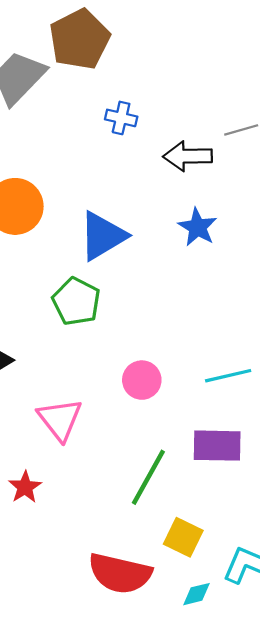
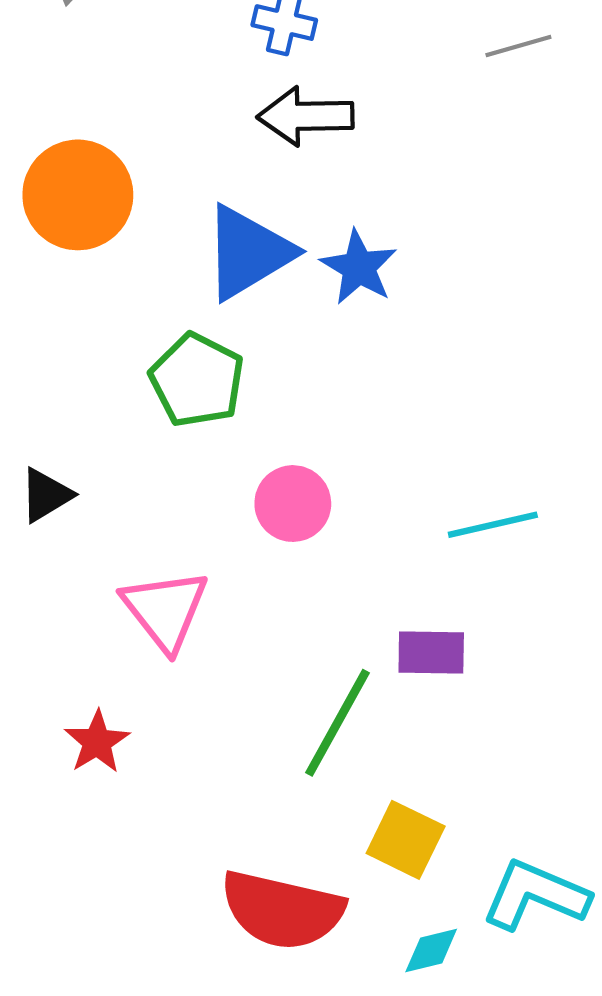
black arrow: (188, 156) -> (306, 116), moved
blue star: (198, 227) -> (359, 267), moved
pink circle: (142, 380) -> (293, 504), moved
purple rectangle: (217, 446) -> (431, 653), moved, size x0.7

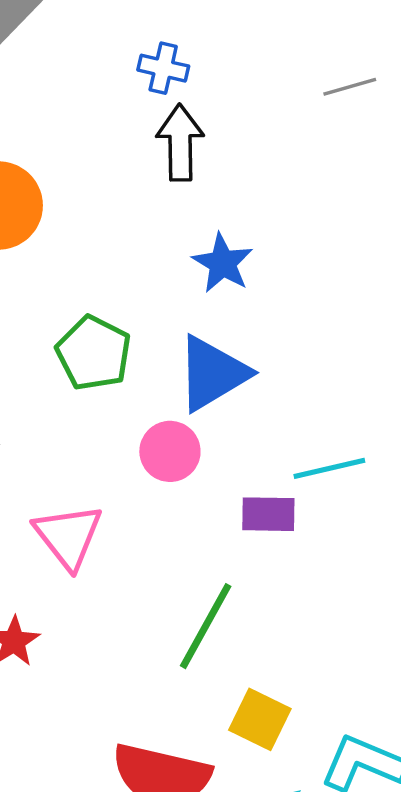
black arrow: (306, 116) -> (180, 143), turned 90
blue triangle: (248, 252) -> (212, 373), moved
purple rectangle: (431, 653) -> (268, 514), moved

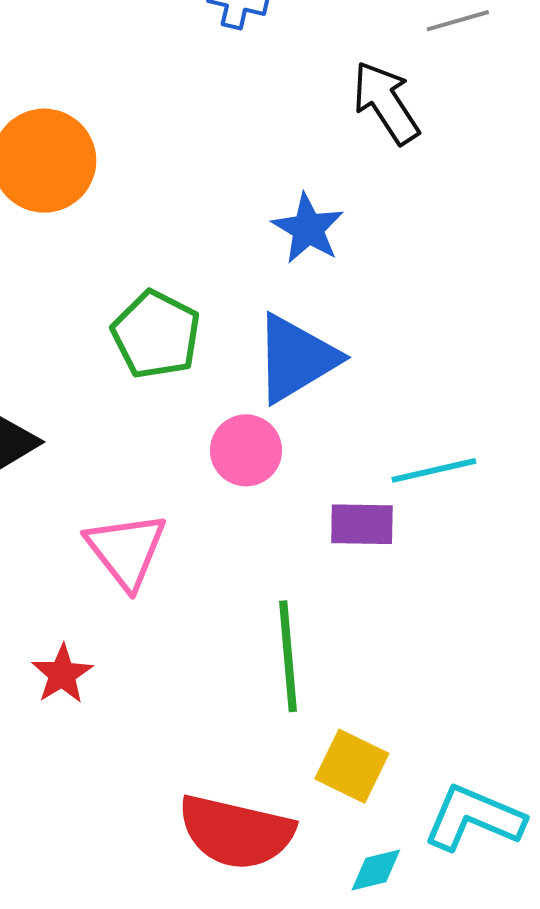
black arrow: (180, 143) -> (386, 103), moved, turned -32
green line: (206, 626) -> (288, 656), turned -34

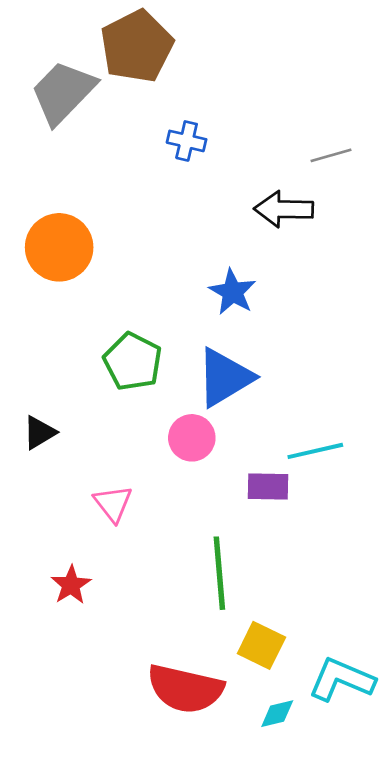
black arrow: (386, 103) -> (284, 209), turned -56
pink triangle: (126, 550) -> (113, 504), size x0.7

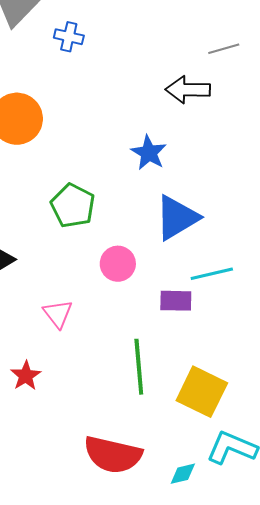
blue cross: (187, 141) -> (69, 37), moved
blue triangle: (225, 377) -> (177, 218), moved
yellow square: (261, 645) -> (202, 392), moved, size x1.4

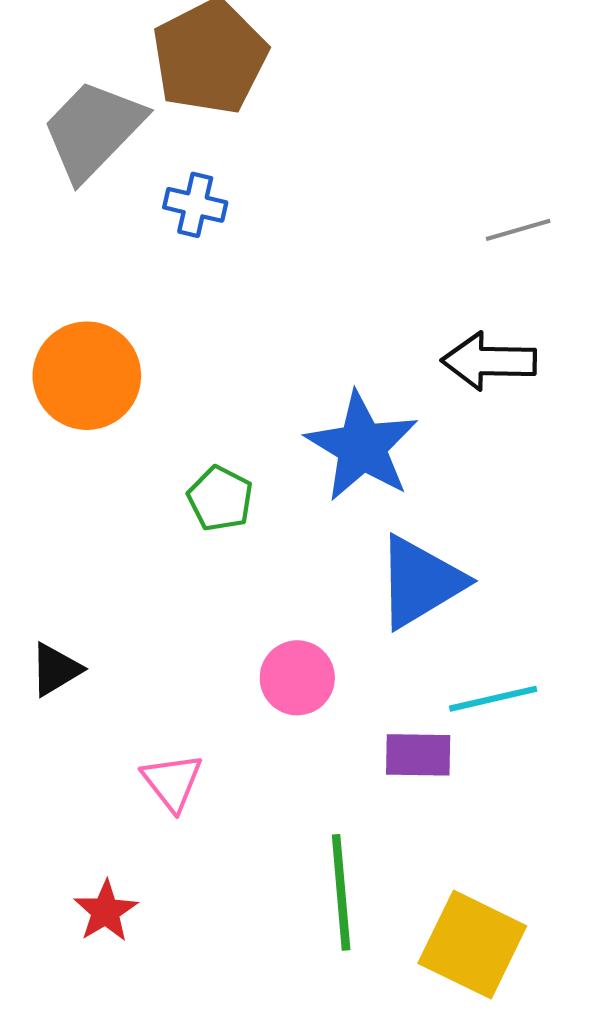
black arrow: (188, 90) -> (489, 361), moved
blue star: (149, 153) -> (362, 447), size x1.5
green pentagon: (73, 206) -> (220, 499), moved, size x0.7

